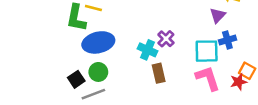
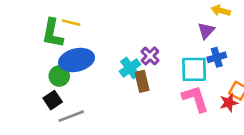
cyan cross: (148, 50) -> (130, 68), turned 30
green circle: (98, 72) -> (59, 76), moved
brown rectangle: (159, 73) -> (142, 81), moved

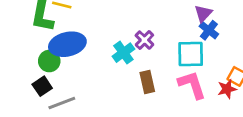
blue cross: (217, 57) -> (209, 30), moved, turned -36
brown rectangle: (142, 81) -> (147, 82), moved

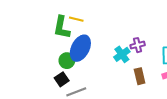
purple cross: (144, 40) -> (138, 45), turned 32
blue ellipse: (67, 44) -> (80, 48), turned -50

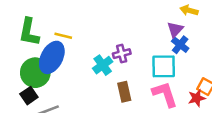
yellow line: (76, 19) -> (63, 36), moved
green circle: (67, 61) -> (35, 73), size x1.5

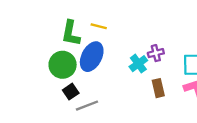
yellow line: (63, 36) -> (99, 26), moved
green circle: (35, 73) -> (63, 65), moved

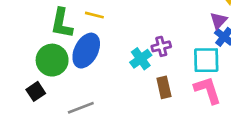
black square: (71, 92) -> (36, 91), moved

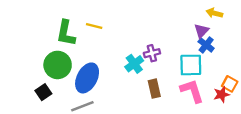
blue ellipse: (86, 51) -> (87, 78), moved

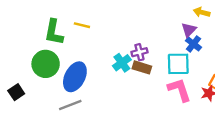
brown rectangle: (154, 89) -> (142, 67), moved, turned -60
black square: (43, 92) -> (16, 92), moved

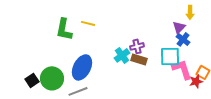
yellow arrow: (202, 12) -> (190, 12), turned -104
green circle: (46, 64) -> (52, 78), moved
pink L-shape: (179, 90) -> (182, 69), moved

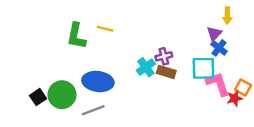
blue ellipse: (82, 67) -> (98, 82), turned 70

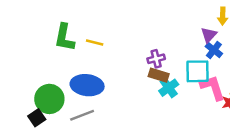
yellow line: (105, 29) -> (95, 42), moved
cyan cross: (146, 67) -> (169, 88), moved
black square: (38, 97) -> (37, 118), moved

